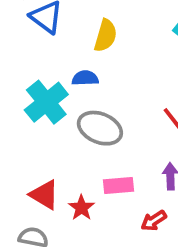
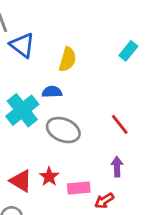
pink rectangle: (118, 186) -> (79, 188), moved
red star: (81, 208) -> (49, 177), moved

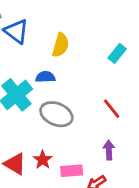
cyan rectangle: (128, 51) -> (117, 53), moved

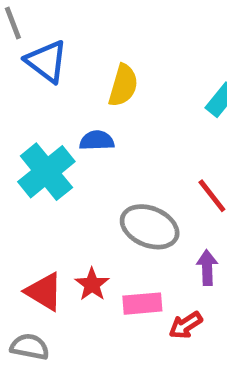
gray ellipse: (56, 114) -> (150, 227), moved

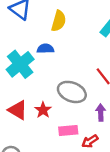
red star: (92, 284) -> (43, 110), moved
red triangle: (44, 292) -> (18, 110), moved

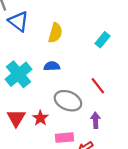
blue semicircle: (45, 49) -> (52, 66), moved
red triangle: (18, 110) -> (16, 118), turned 30

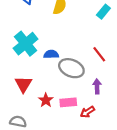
blue semicircle: (52, 66) -> (51, 54), moved
red star: (40, 118) -> (46, 100), moved

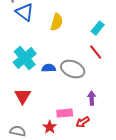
red line: (99, 54) -> (96, 52), moved
gray ellipse: (71, 68) -> (73, 69), moved
red star: (46, 100) -> (50, 127), moved

